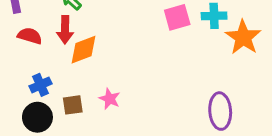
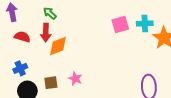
blue cross: (40, 85) -> (20, 68), moved

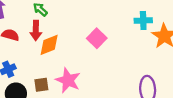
pink square: (120, 24) -> (97, 38), moved, turned -30
pink star: (75, 79) -> (68, 80), size x1.6

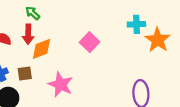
brown square: (41, 85) -> (25, 73), moved

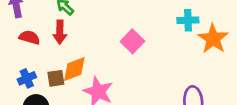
orange diamond: (42, 49) -> (74, 69), moved

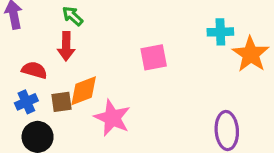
red semicircle: (29, 37) -> (34, 70), moved
pink square: (132, 41) -> (154, 57), turned 35

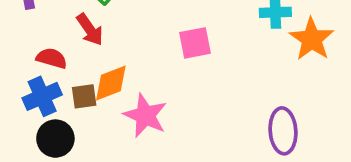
red arrow: (66, 46) -> (90, 30), turned -36
blue cross: (26, 102) -> (42, 96), size x1.4

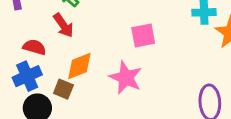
brown square: (84, 96) -> (63, 89), moved, turned 30
pink star: (145, 116) -> (126, 78), moved

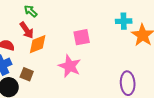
orange diamond: (79, 66) -> (38, 44), moved

